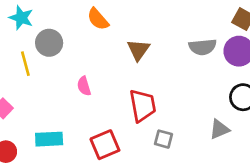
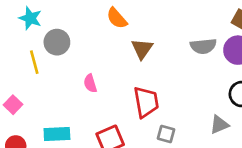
orange semicircle: (98, 19) -> (117, 18), moved

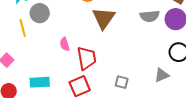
brown triangle: (142, 49) -> (104, 18), size x1.4
red trapezoid: (146, 102) -> (87, 58), moved

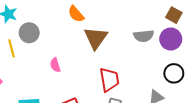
red trapezoid: (87, 58) -> (109, 80), moved

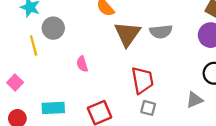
gray semicircle: (144, 36) -> (161, 32), moved

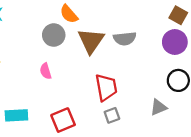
gray circle: (53, 28) -> (54, 35), moved
gray square: (148, 108) -> (112, 115), turned -35

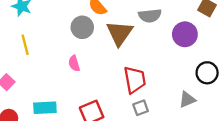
gray semicircle: (125, 39) -> (150, 16), moved
purple circle: (175, 42) -> (185, 34), moved

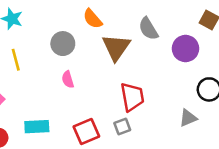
gray semicircle: (150, 16) -> (148, 29), turned 65
gray circle: (82, 27) -> (63, 44), moved
gray square: (141, 108) -> (122, 127), moved

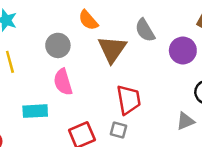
pink semicircle: (68, 79) -> (63, 82), size x1.5
cyan rectangle: (37, 127) -> (35, 111), moved
gray square: (122, 127) -> (118, 130), turned 35

